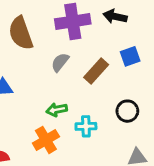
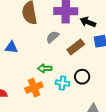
black arrow: (115, 16) -> (88, 22), moved
black circle: (127, 111) -> (82, 77), moved

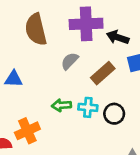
cyan cross: (62, 83) -> (88, 107), moved
orange cross: (34, 88) -> (27, 131), moved

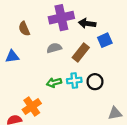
brown semicircle: (36, 29) -> (24, 29), size x0.6
gray semicircle: (70, 61) -> (54, 48), turned 40
blue triangle: (14, 79) -> (12, 56), moved

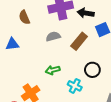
cyan cross: (74, 81) -> (75, 86), moved, turned 32

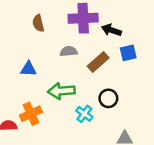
blue triangle: (12, 44) -> (28, 69), moved
green arrow: (53, 70) -> (61, 91), size x1.5

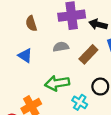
blue triangle: (28, 69) -> (25, 56), moved, turned 35

